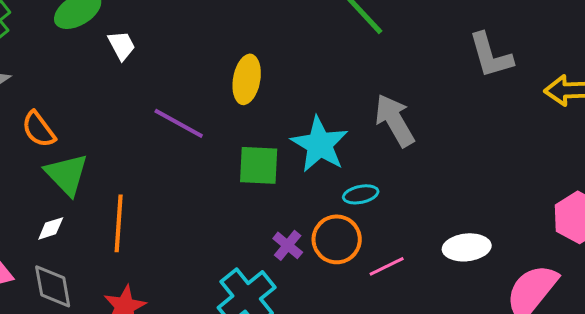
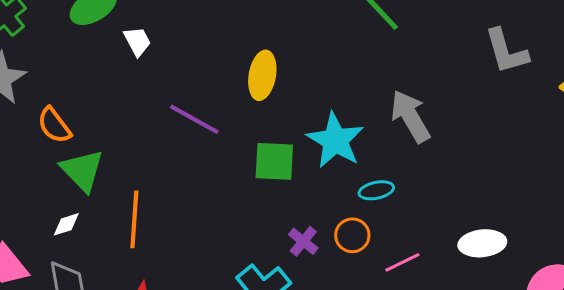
orange circle: (337, 239) -> (352, 235), size x0.7

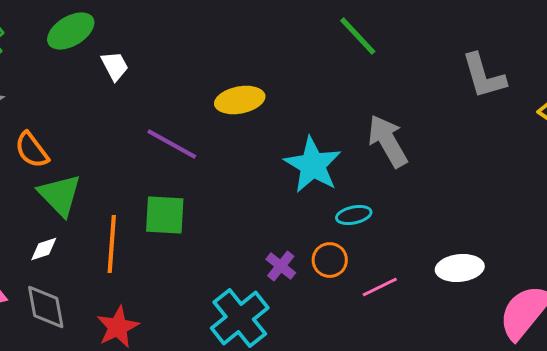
yellow ellipse: (262, 75) -> (240, 100), turned 69
green square: (274, 161) -> (165, 215), moved

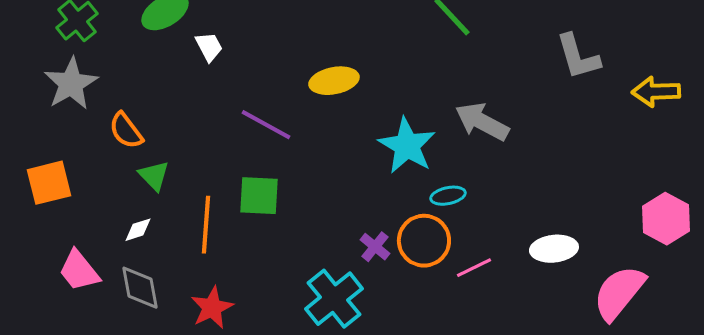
gray arrow: (388, 141) -> (482, 122), turned -32
green triangle: (60, 195) -> (154, 176), size x0.7
orange circle: (330, 260) -> (424, 241), size x1.5

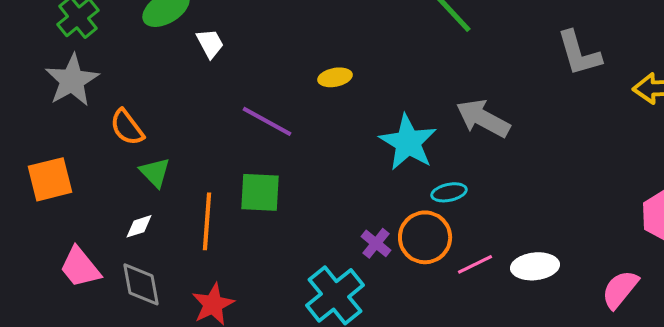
yellow ellipse: (334, 81) -> (335, 77), size x0.7
white ellipse: (554, 249) -> (535, 266), moved
pink semicircle: (619, 293) -> (620, 289), size x0.7

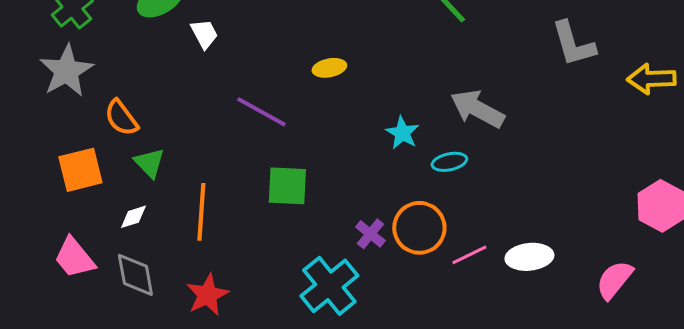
cyan star: (408, 142) -> (402, 133), size x0.6
orange square: (50, 179) -> (80, 170), moved
green square: (260, 192) -> (287, 186), moved
cyan ellipse: (449, 192) -> (449, 162), moved

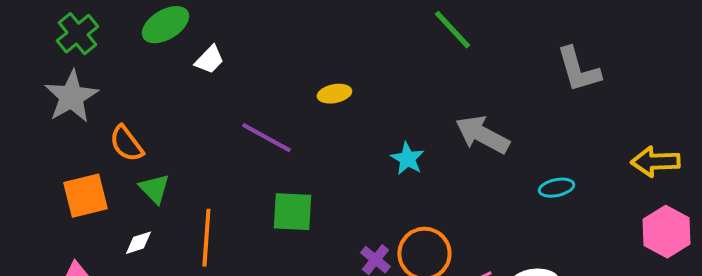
white trapezoid: (204, 34) -> (209, 60), turned 72
yellow arrow: (651, 79) -> (655, 162), moved
cyan ellipse: (449, 162) -> (556, 188), moved

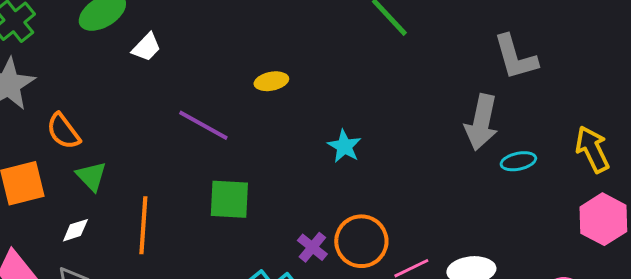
gray arrow: (482, 135) -> (481, 122), moved, turned -106
yellow arrow: (655, 162) -> (592, 149), turned 66
cyan ellipse: (556, 188) -> (518, 161), moved

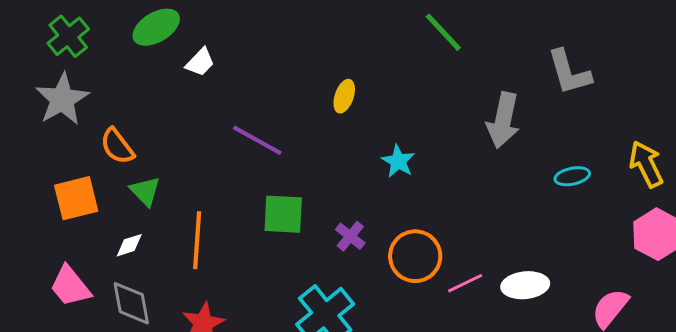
yellow ellipse: (271, 81) -> (344, 96), moved, turned -60
gray arrow: (481, 122) -> (503, 120), moved
purple cross: (312, 247) -> (350, 236), moved

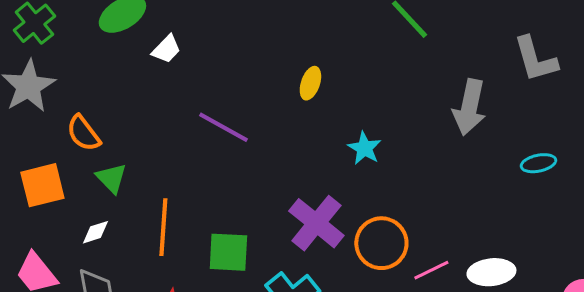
green square: (283, 214) -> (228, 252), moved
purple cross: (350, 236) -> (316, 223), size x1.8

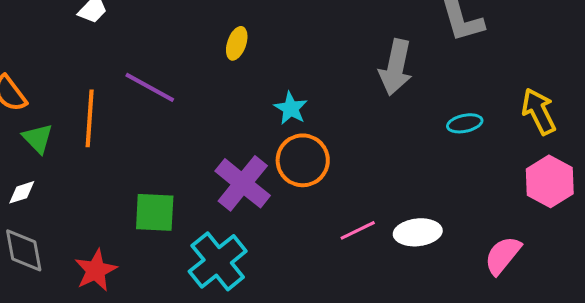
orange line: (163, 227) -> (90, 118), moved
orange circle: (381, 243) -> (303, 160), moved

